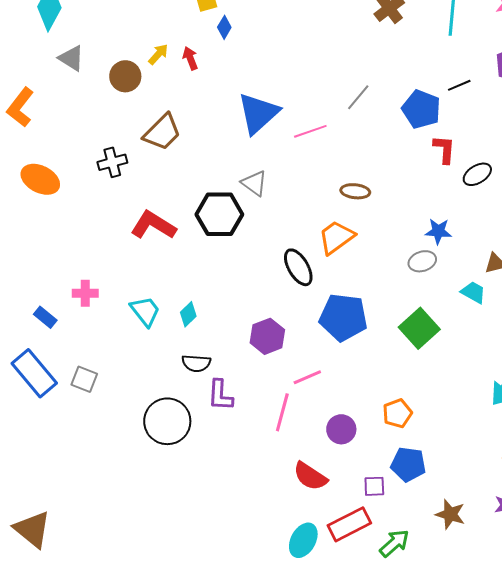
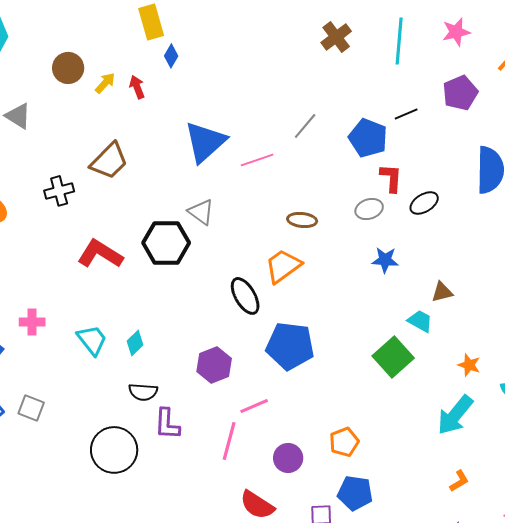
gray triangle: (71, 58) -> (18, 116), moved
brown circle: (125, 76) -> (68, 68), moved
gray ellipse: (422, 261) -> (369, 209), moved
green square: (419, 328) -> (393, 357), moved

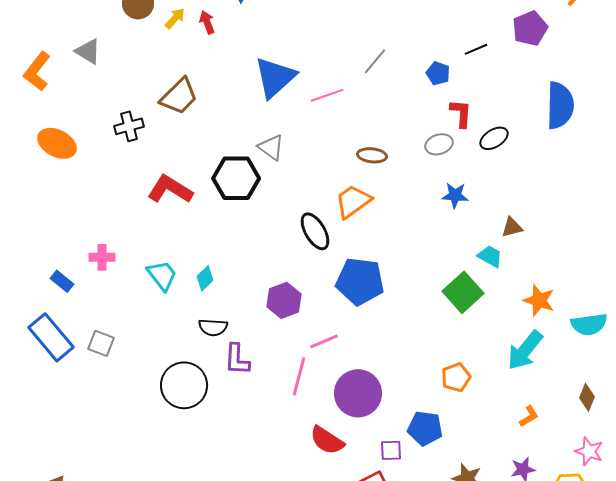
blue pentagon: (368, 138) -> (438, 73), size x0.6
orange star: (469, 365) -> (539, 300), size x1.4
orange pentagon: (344, 442) -> (456, 377), moved
purple circle: (288, 458) -> (358, 393), size x1.6

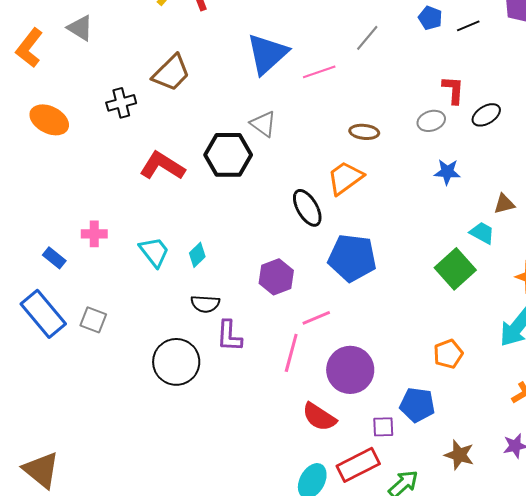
blue pentagon: (438, 73) -> (430, 18), moved

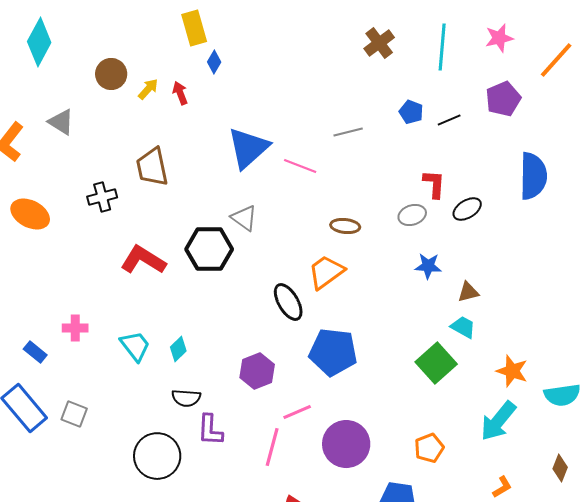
gray line: (367, 38) -> (348, 132), turned 36
pink line: (319, 72) -> (300, 166), turned 40
brown trapezoid: (171, 73) -> (152, 167), turned 123
brown triangle: (504, 204) -> (468, 292), moved
purple circle: (350, 370) -> (346, 444), moved

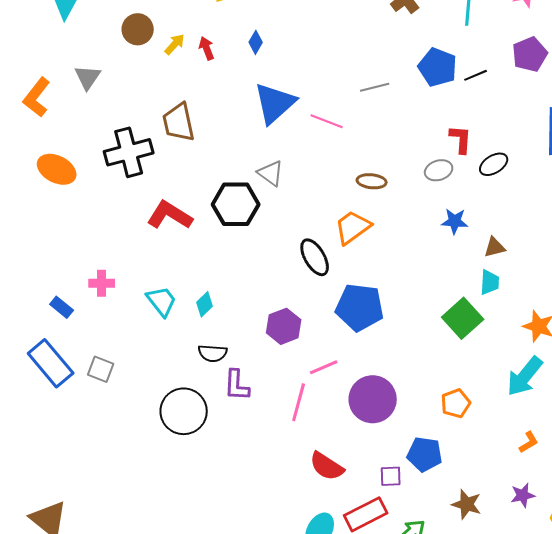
blue diamond: (214, 62) -> (256, 42), moved
blue pentagon: (411, 112) -> (438, 67), size x1.6
gray triangle: (61, 122) -> (88, 77), turned 32
black cross: (102, 197) -> (129, 152), size x1.6
cyan trapezoid: (463, 327) -> (490, 282), turned 64

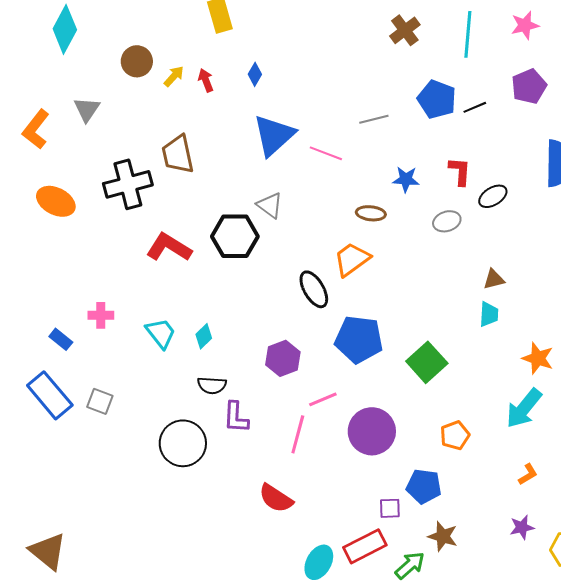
gray ellipse: (439, 170) -> (447, 221), moved
blue star: (455, 221) -> (406, 179), moved
green square: (463, 318) -> (427, 362), moved
red semicircle: (327, 466) -> (276, 498), moved
brown star: (467, 504) -> (443, 536), moved

